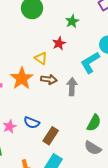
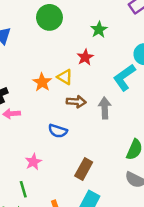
orange star: (22, 78) -> (42, 82), moved, size x0.7
blue semicircle: (32, 123) -> (58, 131), moved

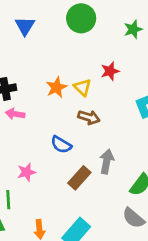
green star: (99, 30) -> (133, 29), moved
gray arrow: (105, 108) -> (107, 161), moved
brown rectangle: (84, 169) -> (79, 178), moved

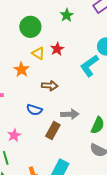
green circle: (81, 18) -> (30, 27), moved
yellow triangle: (83, 87) -> (38, 53), moved
gray arrow: (107, 161) -> (70, 114), turned 90

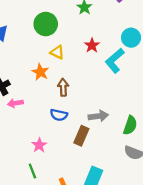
red star: (57, 49) -> (92, 45), moved
brown arrow: (50, 86) -> (63, 87), moved, turned -91

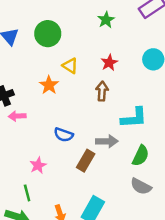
green circle: (46, 24) -> (48, 34), moved
cyan L-shape: (115, 61) -> (134, 118), moved, turned -150
brown arrow: (63, 87) -> (102, 91), moved

